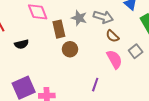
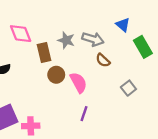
gray square: (136, 51) -> (128, 88), moved
pink semicircle: (114, 59) -> (78, 83), moved

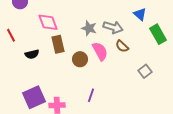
brown rectangle: (44, 52) -> (58, 44), moved
pink semicircle: (78, 83) -> (100, 51), moved
purple line: (84, 114) -> (91, 95), moved

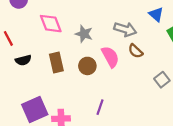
gray star: (89, 28) -> (84, 34), moved
brown rectangle: (58, 44) -> (56, 62), moved
black semicircle: (32, 54) -> (23, 60), moved

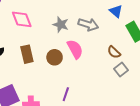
gray star: (84, 34) -> (61, 25), moved
brown semicircle: (136, 51) -> (114, 52), moved

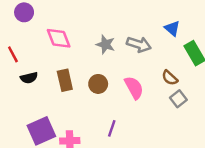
pink semicircle: (75, 49) -> (134, 88), moved

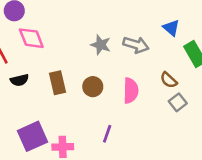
pink diamond: (59, 38) -> (31, 38), moved
pink semicircle: (134, 88) -> (131, 91), turned 30

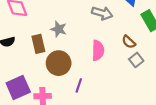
gray star: (101, 45) -> (59, 29), moved
brown circle: (93, 87) -> (59, 63), moved, size x1.5

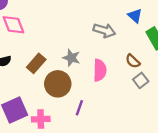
gray star: (59, 29) -> (71, 58), moved
brown rectangle: (38, 44) -> (36, 63), turned 54

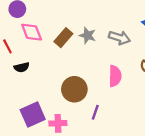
gray star: (71, 58) -> (88, 35), moved
brown rectangle: (36, 63) -> (63, 38), moved

